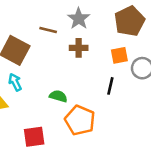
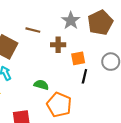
gray star: (79, 19) -> (71, 21), moved
orange square: (119, 55) -> (78, 58), moved

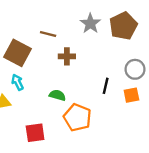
brown cross: (58, 45) -> (67, 56), moved
orange square: (78, 58) -> (131, 95), moved

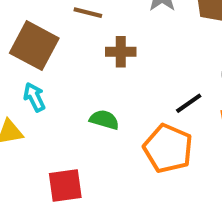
black line: (106, 86) -> (189, 103), turned 42
orange pentagon: (77, 117) -> (168, 148), moved

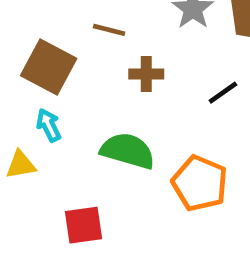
black line: (189, 103) -> (223, 93), moved
green semicircle: (104, 120) -> (128, 151), size x1.6

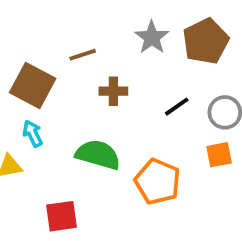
brown line: (109, 30) -> (83, 55), turned -32

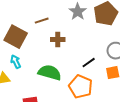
black line: (177, 107) -> (89, 63), moved

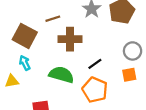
brown cross: (58, 40) -> (70, 39), size x1.5
black line: (89, 63) -> (95, 64), moved

